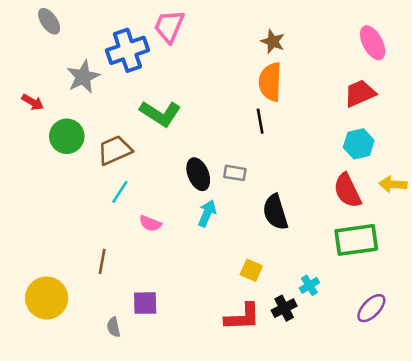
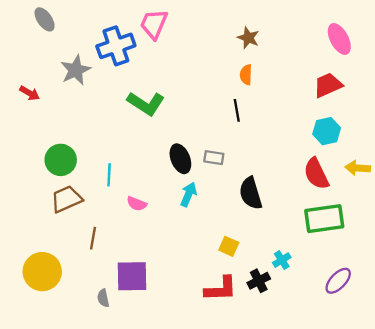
orange semicircle: (270, 82) -> (246, 75), size x0.6
green circle: (67, 136) -> (61, 160), moved
brown trapezoid: (115, 150) -> (66, 199), moved
cyan line: (120, 192) -> (109, 175), turned -30
purple square: (145, 303) -> (132, 276), size x1.4

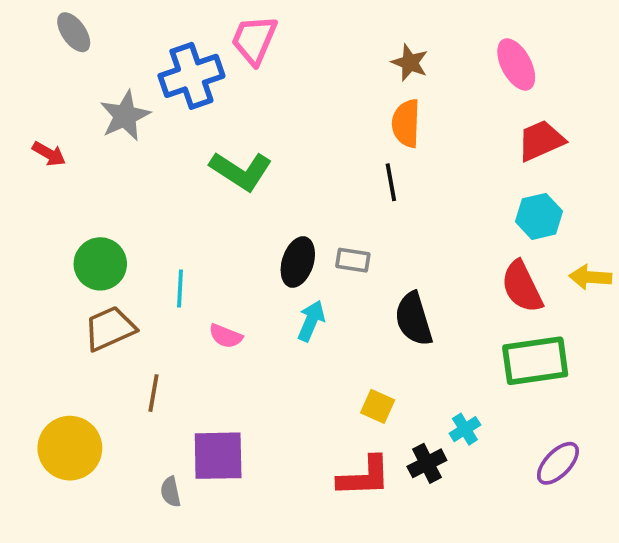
pink ellipse: (339, 39) -> (516, 64), moved
orange semicircle: (246, 75) -> (406, 123), size x1.4
black ellipse: (180, 159) -> (298, 262), turned 40

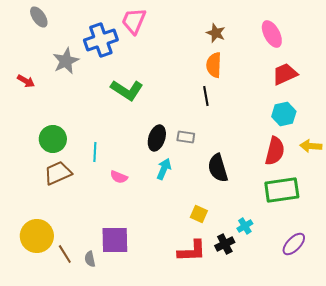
red semicircle: (522, 287) -> (275, 151), turned -140
brown line: (153, 393) -> (65, 254), moved, turned -42

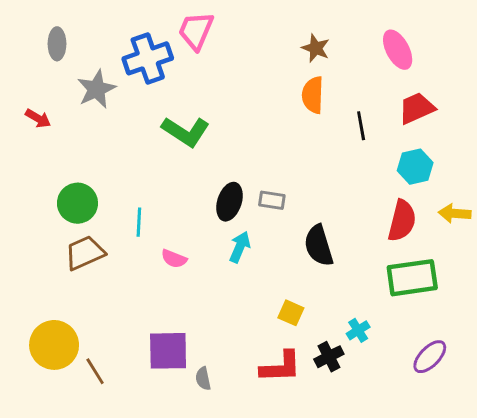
gray ellipse: (39, 17) -> (57, 44), moved, turned 35
black line: (206, 96) -> (361, 126), moved
gray semicircle: (90, 259) -> (203, 379), moved

